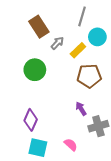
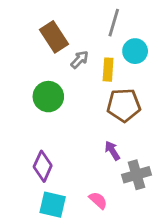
yellow rectangle: (78, 50) -> (108, 70), turned -42

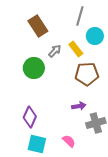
gray arrow: (80, 60) -> (55, 51), moved
yellow rectangle: (108, 70) -> (76, 49), turned -42
purple arrow: (112, 151) -> (79, 106), turned 112

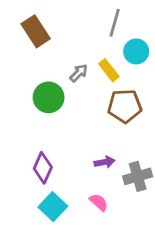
brown rectangle: (38, 26) -> (36, 31), moved
purple arrow: (79, 106) -> (105, 162), moved
cyan square: (37, 144) -> (53, 207), turned 30

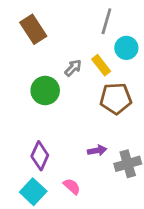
pink semicircle: (99, 202) -> (72, 186), moved
cyan square: (53, 207) -> (33, 192), moved

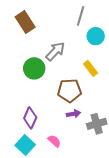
yellow rectangle: (101, 65) -> (91, 68), moved
gray arrow: (73, 68) -> (55, 51), size x1.5
brown pentagon: (116, 99) -> (69, 91), moved

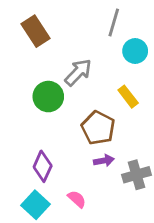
brown pentagon: (69, 91) -> (98, 128), turned 30

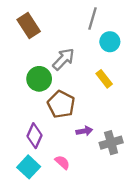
brown pentagon: (98, 128) -> (61, 104), moved

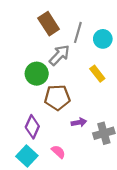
gray line: (92, 19) -> (78, 32), moved
brown rectangle: (29, 25) -> (49, 24), moved
brown pentagon: (61, 104) -> (57, 97), turned -30

